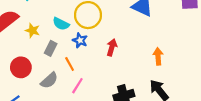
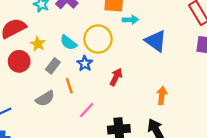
red circle: (21, 67) -> (19, 61), moved
pink line: (77, 86) -> (87, 110), moved

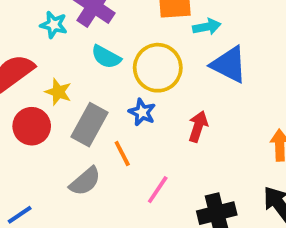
blue triangle: (156, 41) -> (229, 65), moved
cyan semicircle: (68, 43) -> (106, 57), moved
gray rectangle: (53, 66) -> (90, 125), size x1.5

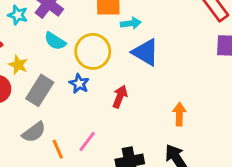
orange line: (122, 153) -> (58, 149), moved

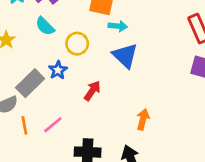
yellow circle: (93, 51) -> (77, 44), size x0.7
gray rectangle: (40, 90) -> (30, 83), moved

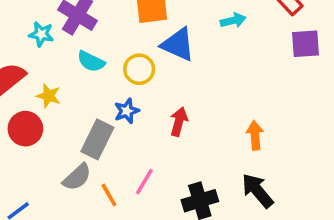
cyan arrow: (118, 26) -> (233, 20), moved
blue triangle: (125, 56) -> (178, 44), moved
blue star: (58, 70) -> (127, 111), turned 30

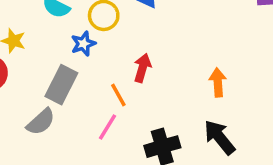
blue star: (127, 111) -> (83, 44), moved
orange line: (109, 195) -> (118, 95), moved

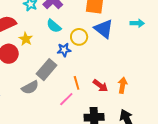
red arrow: (142, 68) -> (100, 86), moved, turned 98
orange arrow: (218, 82) -> (123, 85), moved

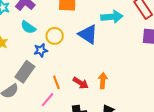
cyan arrow: (137, 23) -> (112, 17), size x1.5
blue triangle: (104, 29) -> (88, 34), moved

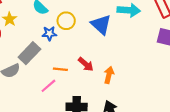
orange line: (56, 82) -> (60, 69), turned -72
red arrow: (81, 83) -> (86, 64), moved

